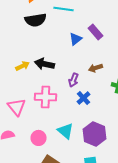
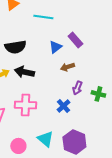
black semicircle: (36, 20) -> (15, 47), moved
brown arrow: (96, 68) -> (67, 67), moved
purple arrow: (74, 80) -> (77, 88), moved

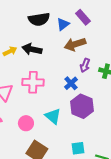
black semicircle: (15, 47) -> (39, 19), moved
brown arrow: (67, 67) -> (75, 44), size x1.5
purple hexagon: (74, 142) -> (82, 106), moved

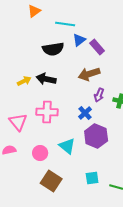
blue triangle: (63, 24) -> (79, 40), moved

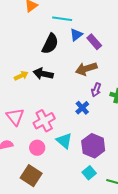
black semicircle: (53, 49) -> (50, 44), turned -55
pink cross: (47, 112) -> (44, 121), moved, turned -30
purple hexagon: (96, 136) -> (93, 146), moved
cyan square: (92, 178) -> (89, 173), turned -32
brown square: (51, 181) -> (31, 176), moved

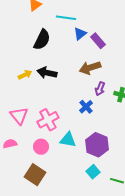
black semicircle: (50, 44) -> (42, 40), moved
cyan triangle: (64, 141) -> (68, 140), turned -30

